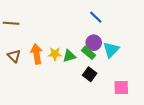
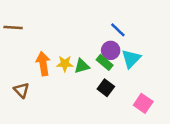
blue line: (96, 17) -> (118, 30), moved
brown triangle: (14, 56) -> (21, 90), moved
pink square: (121, 88) -> (143, 103), turned 35

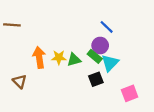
cyan triangle: (131, 59) -> (110, 63), moved
black square: (106, 88) -> (96, 79), turned 32
pink square: (143, 103) -> (130, 93), turned 35

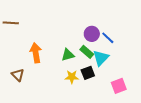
blue line: (107, 27) -> (108, 38), moved
purple circle: (100, 45) -> (92, 34), moved
yellow star: (59, 57) -> (72, 77), moved

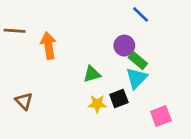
blue line: (108, 38) -> (141, 14), moved
green rectangle: (87, 52) -> (138, 60), moved
orange arrow: (36, 53) -> (48, 46), moved

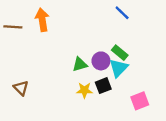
orange arrow: (48, 46) -> (42, 20), moved
purple circle: (124, 46) -> (101, 61), moved

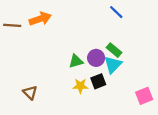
orange arrow: (42, 20) -> (40, 19), turned 80
brown triangle: (21, 88) -> (30, 93), moved
pink square: (140, 101) -> (144, 96), moved

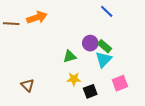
purple circle: (96, 58) -> (90, 43), moved
black square: (98, 81) -> (90, 91), moved
pink square: (144, 96) -> (120, 83), moved

